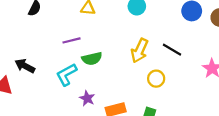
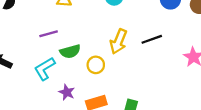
black line: (172, 50) -> (152, 39), turned -48
yellow circle: (156, 79) -> (96, 65), moved

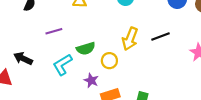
purple line: (49, 34) -> (54, 31), moved
purple star: (67, 92) -> (91, 80), moved

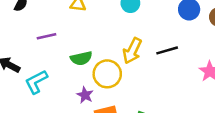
yellow circle: (109, 61) -> (107, 74), size x1.5
cyan L-shape: (62, 65) -> (36, 82), moved

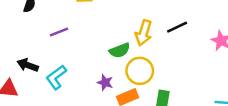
green semicircle: (81, 58) -> (120, 50), moved
yellow circle: (107, 74) -> (140, 71), moved

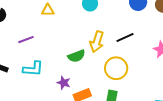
yellow circle: (140, 71) -> (116, 68), moved
cyan L-shape: (56, 77) -> (33, 69), moved, turned -140

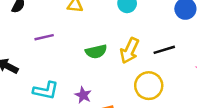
green semicircle: (76, 56) -> (96, 52), moved
cyan L-shape: (33, 69) -> (46, 90), moved

